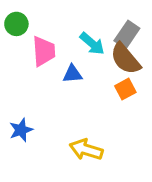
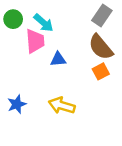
gray rectangle: (127, 35) -> (102, 15), moved
cyan arrow: (92, 44) -> (44, 23), moved
yellow arrow: (86, 150) -> (62, 105), moved

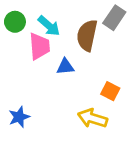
brown semicircle: (101, 47) -> (87, 35), moved, turned 52
orange square: (101, 71) -> (110, 91), moved, turned -35
yellow arrow: (62, 105) -> (92, 118), moved

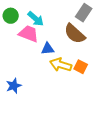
brown semicircle: (87, 35) -> (75, 34), moved, turned -60
pink trapezoid: (39, 46) -> (29, 34), turned -65
yellow arrow: (92, 118) -> (61, 65), moved

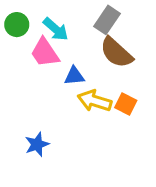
gray rectangle: (84, 13) -> (107, 20), moved
pink trapezoid: (29, 34) -> (45, 53), turned -145
blue star: (14, 86) -> (37, 144), moved

